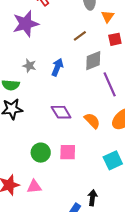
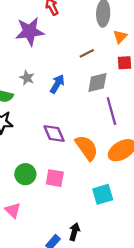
orange semicircle: (92, 121) -> (87, 148), size x1.4
pink triangle: (34, 187) -> (13, 210), turned 42

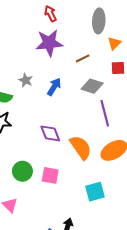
purple star: (30, 31) -> (49, 43), moved
gray diamond: (97, 83) -> (92, 86), turned 30

